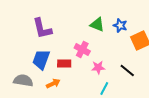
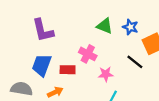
black line: (127, 70) -> (135, 62), moved

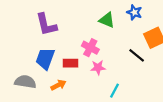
blue star: (130, 27) -> (134, 12), moved
pink star: (106, 74) -> (98, 67), moved

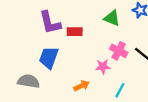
pink cross: (90, 48) -> (119, 51), moved
red rectangle: (70, 63) -> (75, 32), moved
orange arrow: (58, 85) -> (81, 86), moved

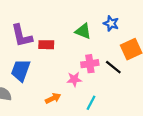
pink cross: (119, 51) -> (90, 64), turned -36

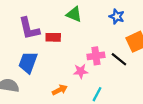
green triangle: (83, 31) -> (74, 14), moved

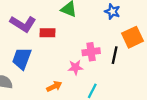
purple L-shape: (29, 29) -> (23, 24), turned -45
black line: (119, 59) -> (115, 55), turned 63

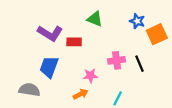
orange square: (132, 37) -> (157, 34), moved
black line: (115, 55) -> (139, 64), turned -35
pink star: (75, 67) -> (90, 76), moved

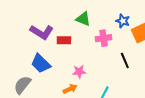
pink cross: (117, 60) -> (104, 38), moved
blue trapezoid: (49, 67) -> (41, 64), turned -65
gray semicircle: (29, 90) -> (22, 85), turned -60

